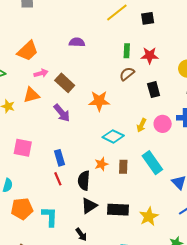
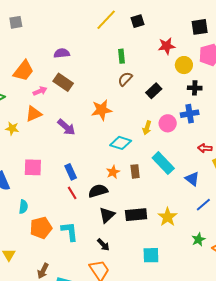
purple semicircle: (77, 42) -> (62, 53), moved
red star: (150, 55) -> (167, 46), moved
brown rectangle: (65, 83) -> (63, 82), moved
black rectangle: (154, 90) -> (154, 91), turned 70
black semicircle: (84, 181) -> (98, 191), turned 78

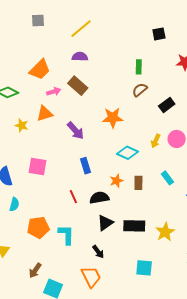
yellow line: (106, 20) -> (81, 29), moved
cyan rectangle: (163, 163) -> (167, 178), size x0.6
blue rectangle: (71, 172) -> (85, 166), moved
cyan semicircle: (23, 207) -> (14, 204), moved

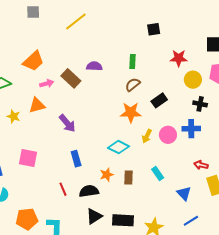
purple semicircle: (80, 57) -> (94, 66), moved
orange star: (113, 118) -> (131, 112), moved

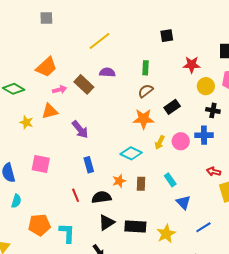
yellow line: (76, 22) -> (99, 41), moved
blue triangle: (184, 193) -> (183, 202), moved

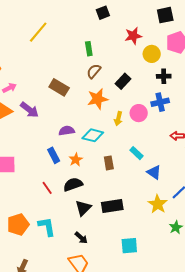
purple semicircle: (107, 72) -> (67, 131), moved
brown rectangle: (84, 84) -> (59, 87), moved
purple arrow: (80, 129) -> (29, 110), moved
orange star: (119, 181) -> (76, 160), moved
yellow star: (166, 234) -> (158, 204), moved

